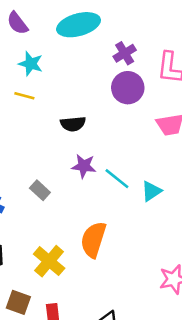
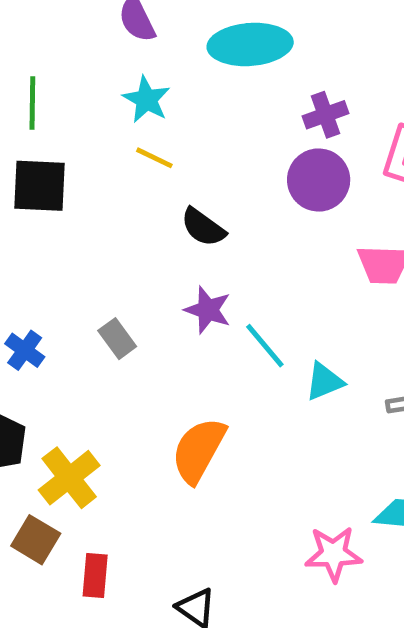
yellow line: (24, 96) -> (154, 158), moved
black semicircle: (73, 124) -> (203, 227), turned 30
yellow cross: (49, 261) -> (69, 478), moved

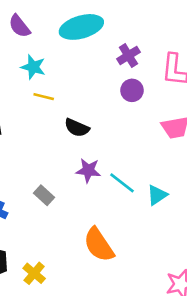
purple circle: (319, 180) -> (132, 90), size x0.7
orange semicircle: (199, 450) -> (99, 245), turned -51
yellow cross: (69, 478) -> (34, 273), size x0.7

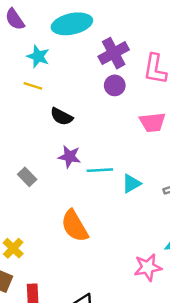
purple cross: (128, 55) -> (114, 53), size x1.4
cyan star: (33, 67) -> (38, 56), moved
cyan line: (122, 183) -> (100, 170), turned -45

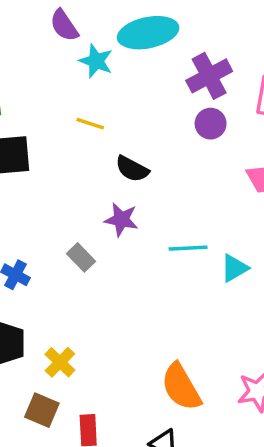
cyan star: (38, 56) -> (96, 61), moved
purple star: (69, 157) -> (121, 220), moved
orange semicircle: (75, 226) -> (181, 387), moved

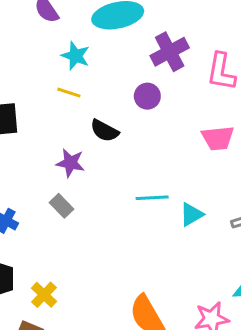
cyan star: (96, 61) -> (75, 56), moved
purple circle: (211, 124) -> (147, 96), moved
purple star: (121, 220) -> (70, 163), moved

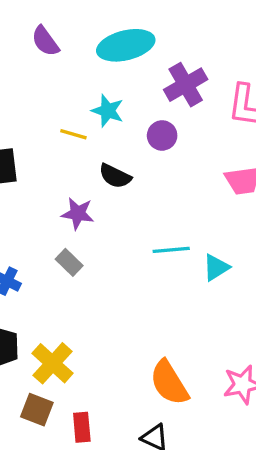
cyan star: (75, 56) -> (108, 111), moved
yellow cross: (44, 295) -> (53, 363), size x1.4

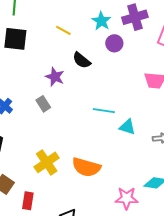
cyan star: (108, 111) -> (101, 21), moved
cyan triangle: (216, 267) -> (127, 127), turned 36
yellow cross: (53, 363) -> (47, 162), moved
orange semicircle: (169, 383) -> (86, 167), moved, turned -56

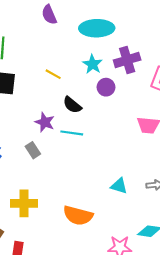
cyan line: (104, 111) -> (72, 133), moved
cyan triangle: (127, 127) -> (119, 186), moved
yellow cross: (47, 162) -> (24, 203), moved, turned 35

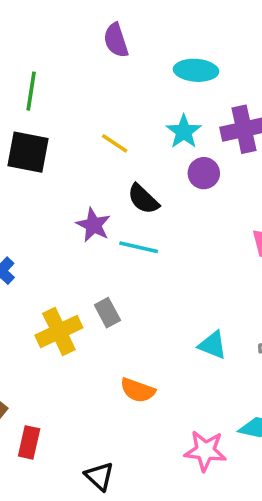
cyan ellipse: (97, 28) -> (196, 70), size x0.7
gray rectangle: (33, 150) -> (107, 313), moved
yellow cross: (24, 203) -> (59, 331), moved, turned -30
orange semicircle: (78, 215) -> (138, 390), size x0.7

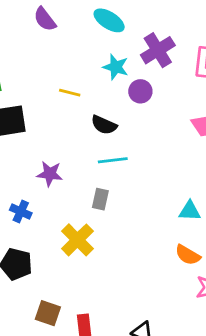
cyan ellipse: (196, 70) -> (109, 20), turned 48
purple star: (93, 225) -> (50, 174), moved
gray rectangle: (107, 313) -> (100, 199), moved, turned 60
orange semicircle: (138, 390) -> (188, 255), moved, turned 30

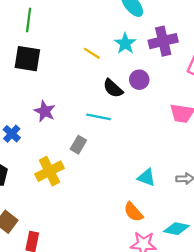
purple circle: (140, 91) -> (139, 80), moved
yellow line: (70, 93) -> (92, 53), moved
black semicircle: (104, 125) -> (113, 88), moved

